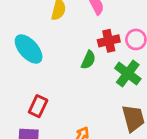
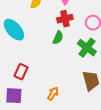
red cross: (109, 41) -> (65, 19), moved

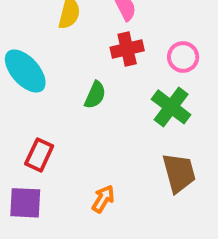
green semicircle: (58, 38) -> (95, 95), moved

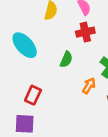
orange arrow: (103, 199) -> (89, 86), moved

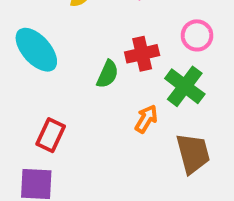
red cross: (85, 32) -> (142, 54), moved

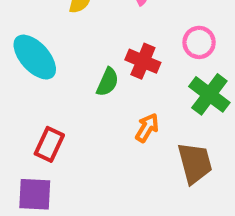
red cross: (142, 54) -> (143, 61), turned 36
green cross: (185, 86) -> (209, 94), moved

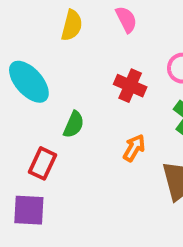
green semicircle: (108, 82) -> (74, 125), moved

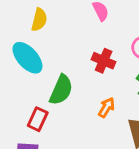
yellow semicircle: (72, 25) -> (39, 20), moved
green semicircle: (74, 125) -> (61, 90), size x1.5

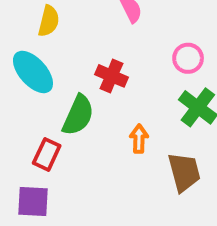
red cross: (104, 61) -> (111, 76), moved
orange arrow: (106, 107) -> (139, 139), turned -30

